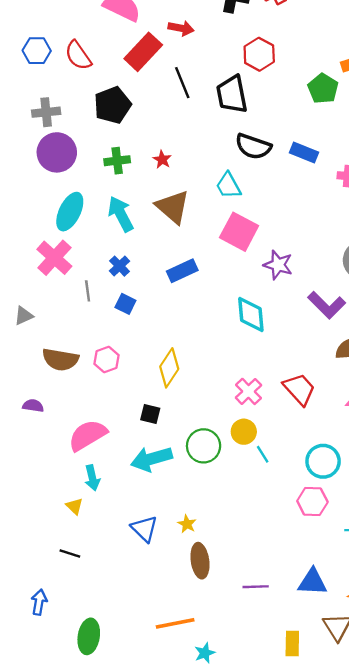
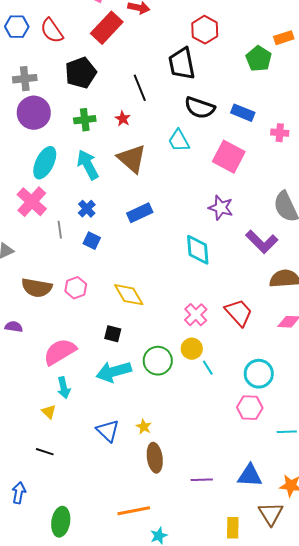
black line: (182, 83) -> (140, 88), moved
pink square: (239, 232) -> (229, 157), moved
yellow diamond: (169, 368) -> (129, 295), turned -64

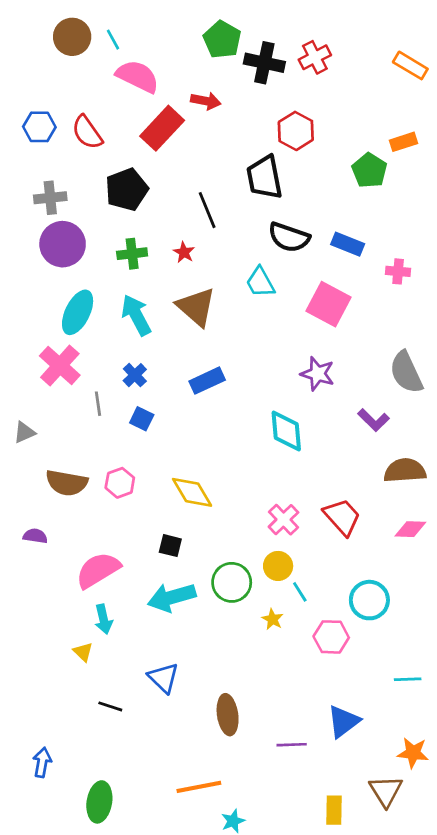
purple L-shape: (262, 242) -> (373, 420), size x0.7
pink hexagon: (250, 408) -> (331, 637), moved
yellow star: (144, 427) -> (273, 619), moved
black line: (45, 452) -> (110, 706), moved
blue triangle: (250, 476) -> (343, 721), moved, turned -40

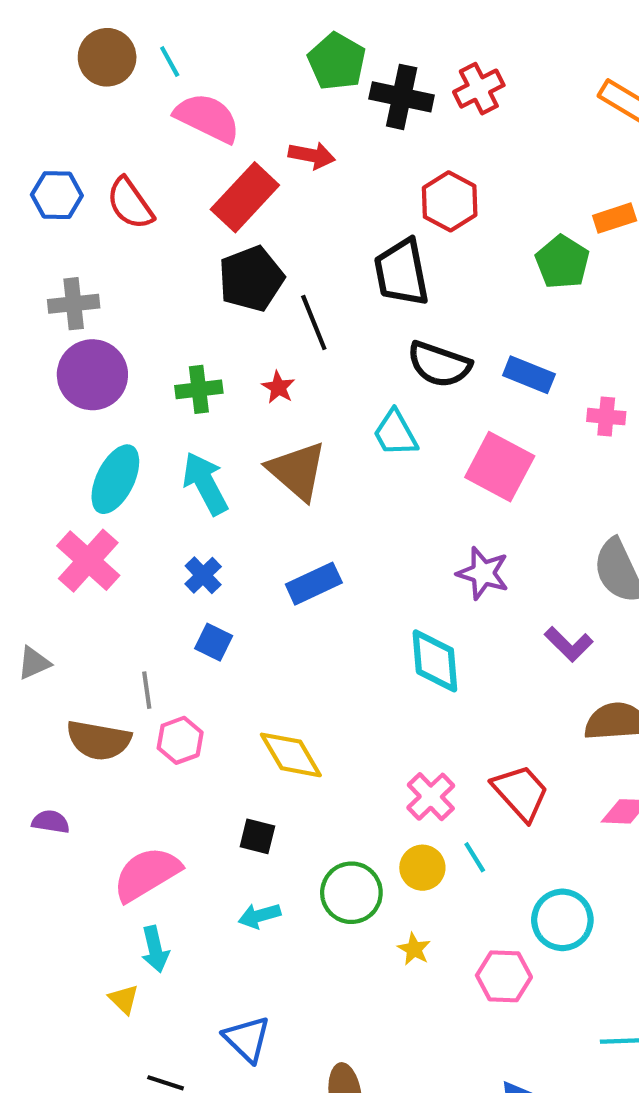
black pentagon: (127, 190) -> (251, 279), moved
gray line: (98, 404) -> (147, 690), moved
cyan line: (300, 592) -> (475, 857), moved
cyan arrow: (172, 597) -> (260, 916), size x0.6

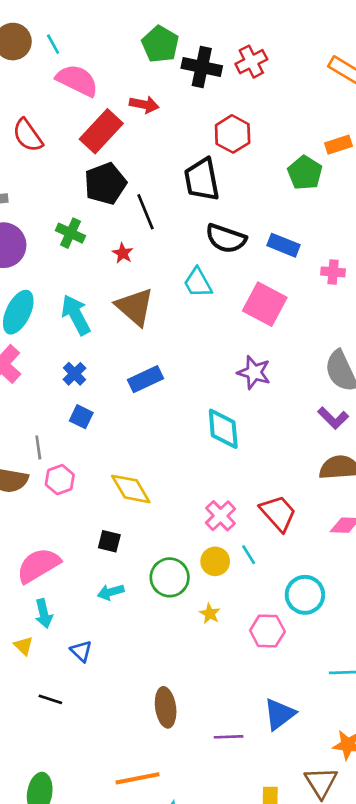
green cross: (199, 389) -> (70, 233), moved, turned 32
purple L-shape: (569, 644) -> (333, 418), moved
blue triangle: (247, 1039) -> (81, 651), moved, size x0.7

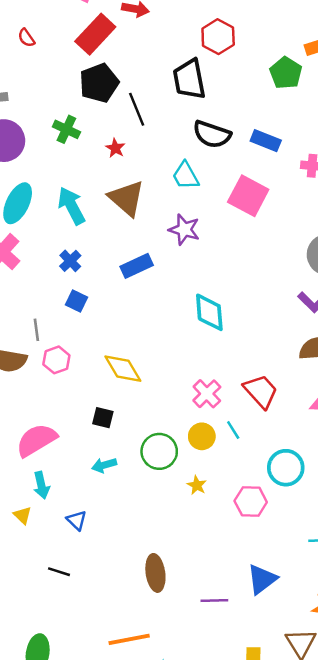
red semicircle: (28, 135) -> (26, 38), size x0.6
purple star: (254, 372) -> (184, 230), moved
black line: (50, 699) -> (59, 572), moved

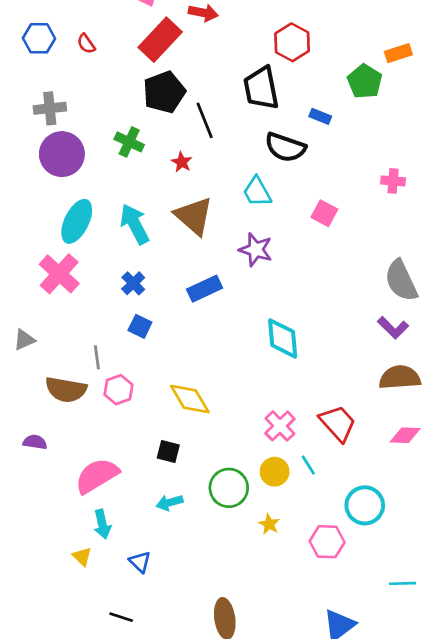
blue rectangle: (266, 141) -> (320, 116), moved, size x0.7
pink square: (248, 196) -> (324, 213), size x0.6

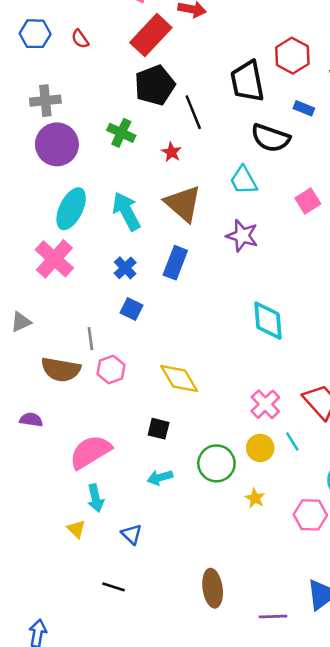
red hexagon: (292, 42) -> (292, 56), moved
pink square: (324, 213) -> (308, 201), turned 30
blue rectangle: (205, 289) -> (175, 263), moved, turned -44

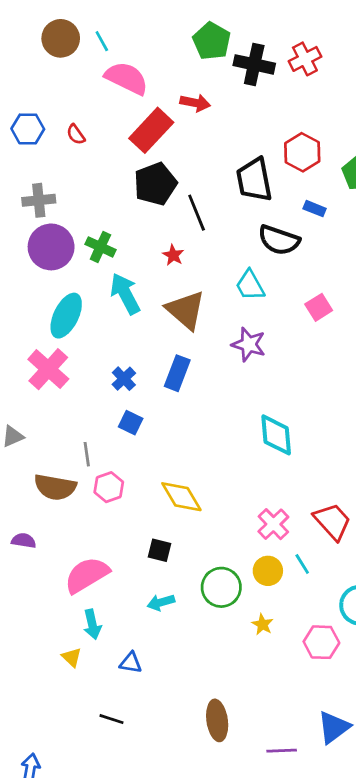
green cross: (121, 133) -> (100, 247), moved
cyan arrow: (126, 211) -> (125, 294), moved
blue triangle: (132, 534) -> (131, 663), turned -35

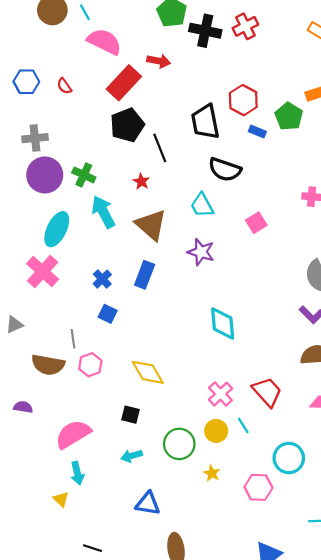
blue rectangle: (315, 209) -> (257, 132), moved
blue triangle: (131, 663) -> (148, 504), moved, size x1.4

